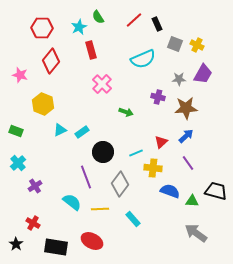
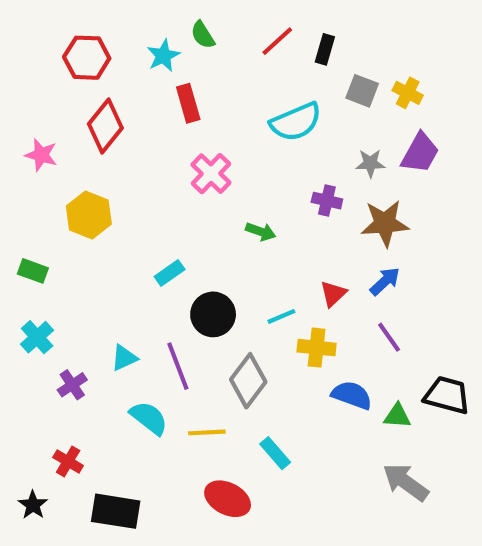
black rectangle: (157, 24) -> (325, 49), turned 40
cyan triangle: (60, 130) -> (124, 358), moved
red ellipse: (92, 241) -> (228, 499), moved

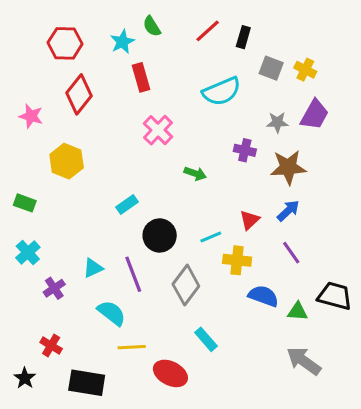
yellow line: (207, 432) -> (132, 347), moved

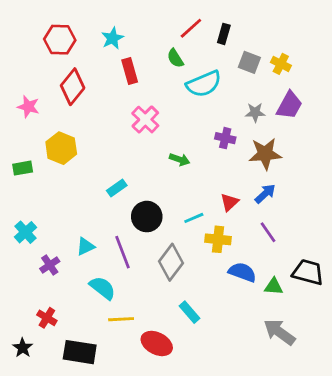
green semicircle: (152, 26) -> (175, 58), moved
green rectangle: (25, 203) -> (23, 168), moved, turned -30

